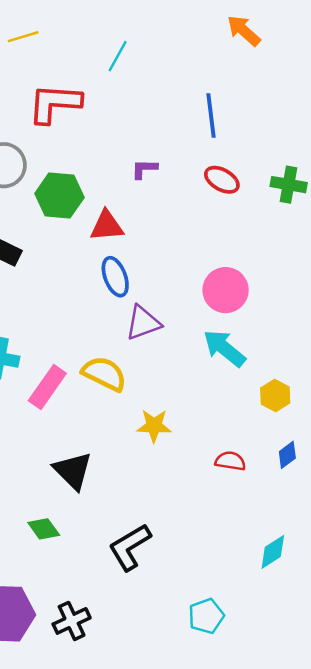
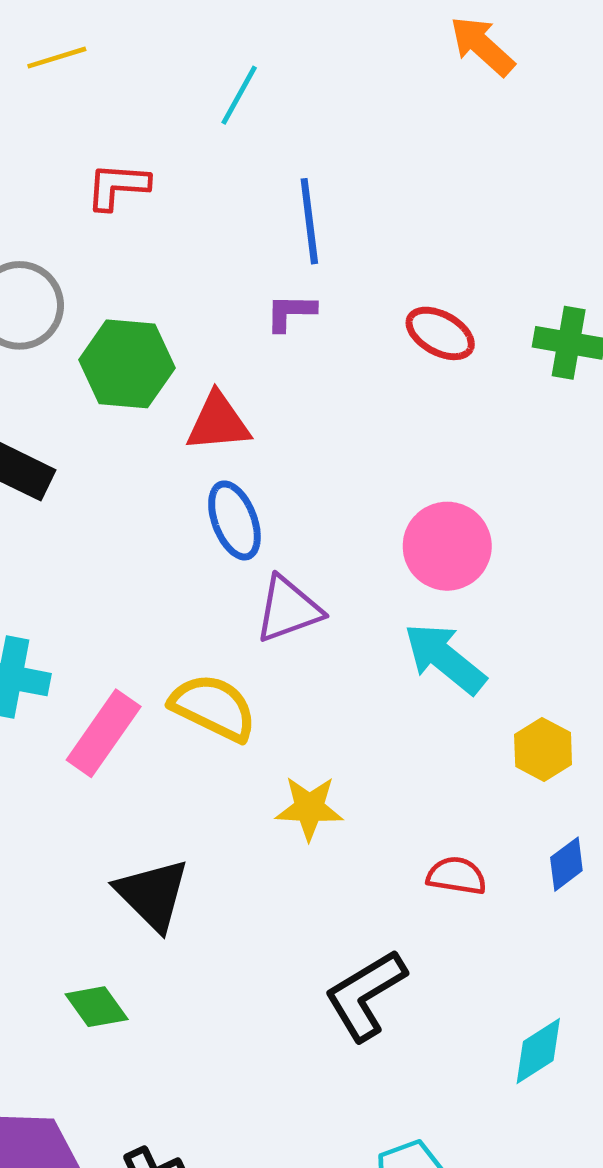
red L-shape: (55, 103) -> (118, 186), size x0.6
blue line: (211, 115) -> (309, 221), moved
black L-shape: (130, 547) -> (365, 995), moved

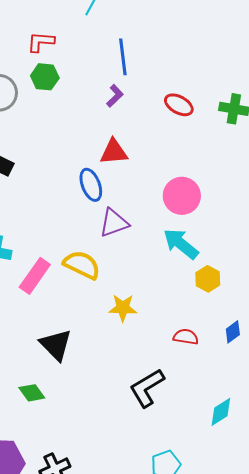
purple L-shape: (291, 312) -> (115, 96), turned 135
green hexagon: (127, 364) -> (45, 77), moved, size x0.7
red triangle: (218, 422) -> (114, 152), moved
yellow hexagon: (543, 750) -> (208, 279), moved

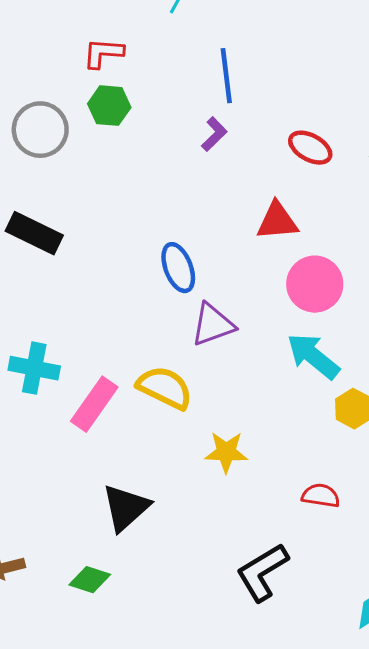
red triangle: (114, 152) -> (277, 221), moved
black triangle: (56, 345) -> (126, 508), turned 33
green diamond: (32, 393) -> (90, 580), turned -36

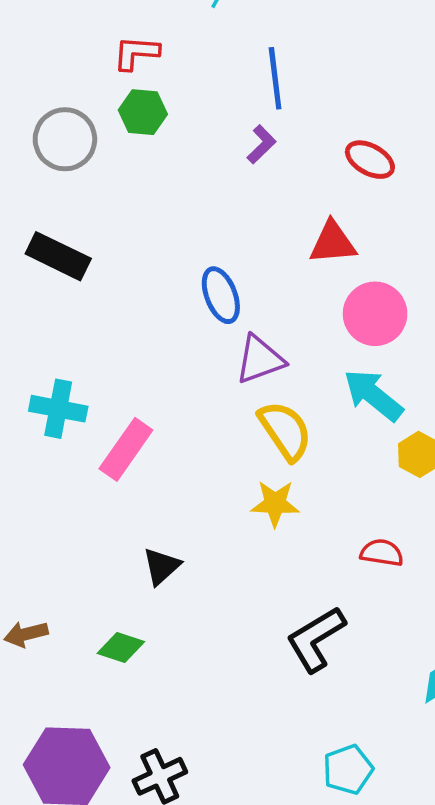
yellow semicircle: (165, 388) -> (285, 431), moved, turned 30
black triangle: (126, 508) -> (162, 566), size x0.7

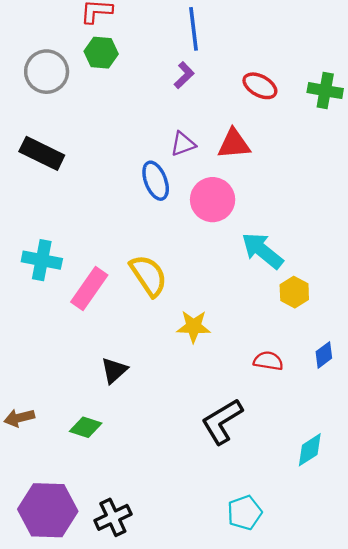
pink circle: (375, 314) -> (213, 200), moved
purple triangle: (260, 360) -> (183, 144), moved, size x0.7
yellow semicircle: (285, 431) -> (148, 276), moved

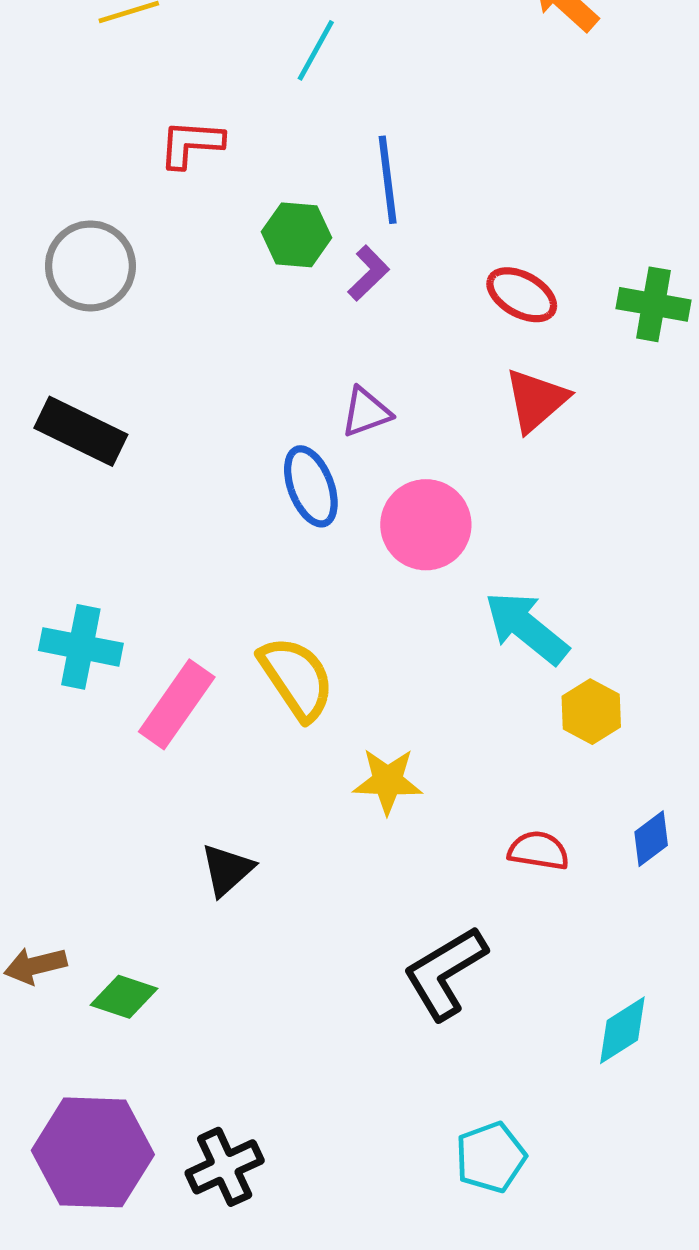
green hexagon: (101, 53) -> (297, 235), moved
red triangle: (234, 144) -> (536, 400), moved, turned -36
green diamond: (86, 427) -> (124, 997), moved

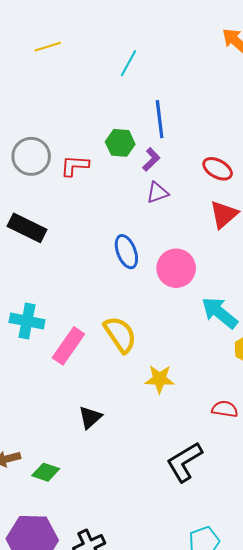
red L-shape: (191, 144) -> (75, 166), moved
purple triangle: (366, 412) -> (157, 193), moved

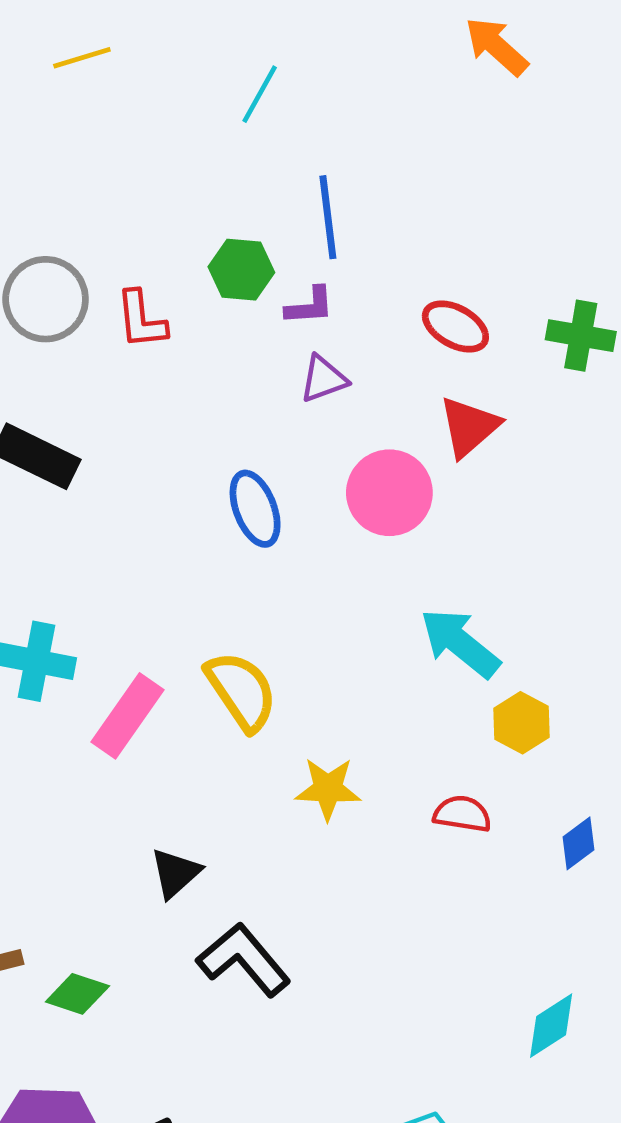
purple L-shape: (151, 159) -> (310, 306), turned 40
red L-shape: (75, 166) -> (141, 320), turned -100
pink circle: (176, 268) -> (389, 493), moved
red semicircle: (225, 409) -> (462, 814), moved
black L-shape: (184, 462) -> (244, 960), moved, turned 81

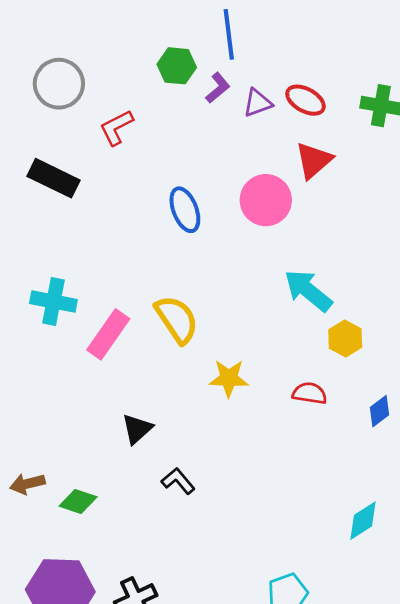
purple L-shape: (310, 306) -> (218, 88), turned -36
red L-shape: (141, 320) -> (116, 128), moved, turned 69
purple triangle: (323, 379) -> (258, 103), moved
black L-shape: (244, 960) -> (178, 481), size x0.6

